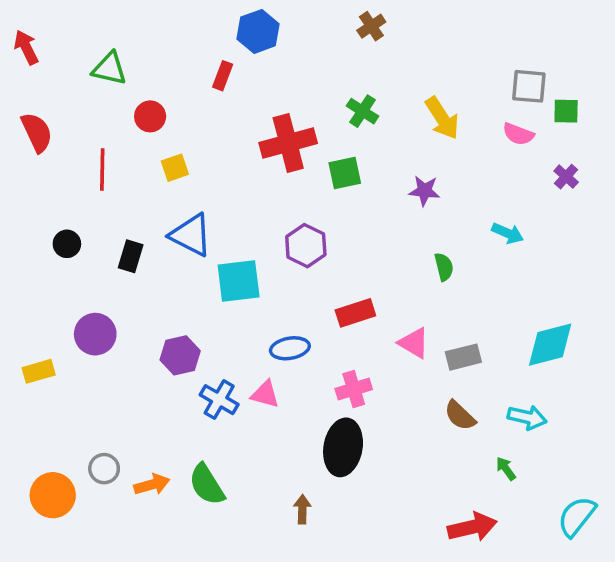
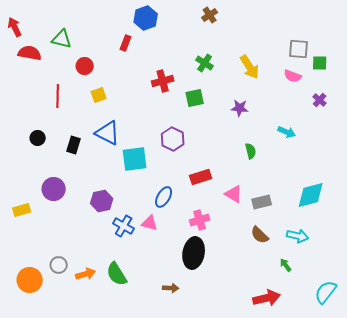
red semicircle: (37, 132) -> (30, 53), moved, turned -55
red cross: (288, 143) -> (163, 81), size x0.7
blue ellipse: (290, 348) -> (164, 197), turned -50
brown arrow: (302, 509) -> (171, 288), turned 91

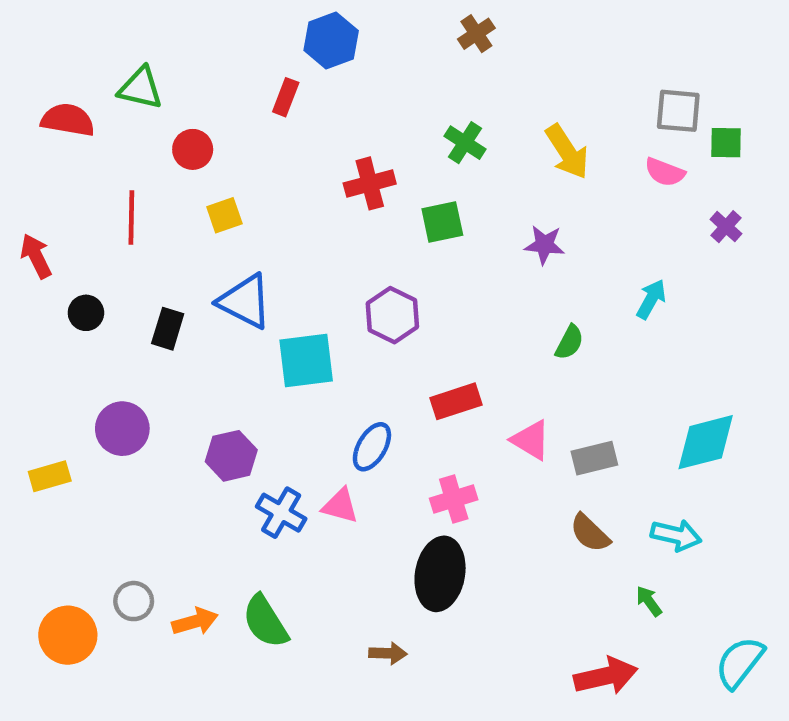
red arrow: (15, 27) -> (36, 256), moved
cyan arrow: (287, 132) -> (651, 299), turned -84
green semicircle: (251, 151) -> (569, 342), turned 42

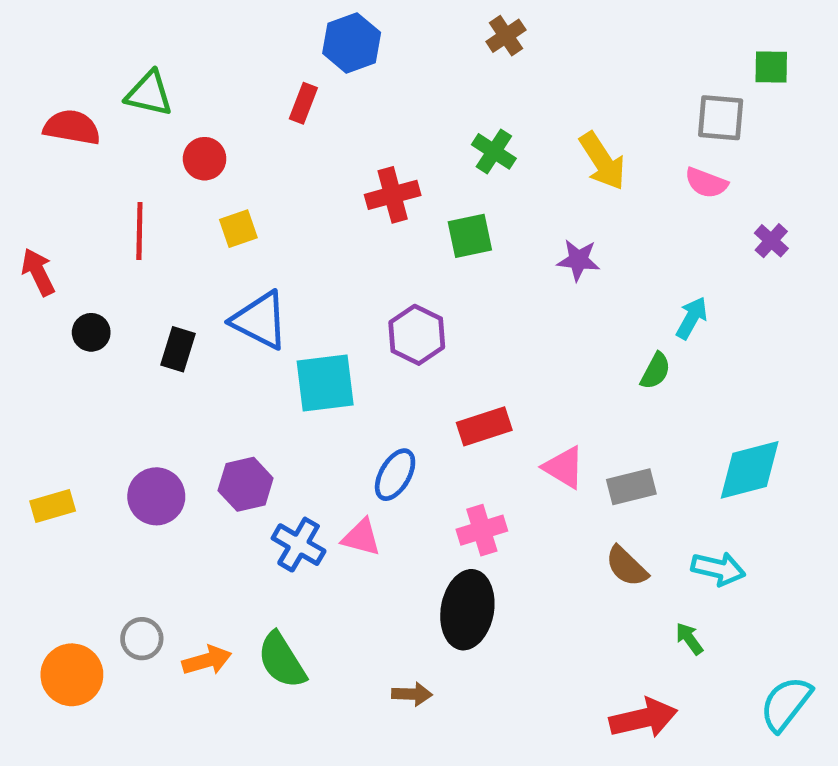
green square: (726, 143) -> (771, 67), moved
green semicircle: (569, 342) -> (656, 371), moved
purple circle: (122, 429) -> (156, 496), moved

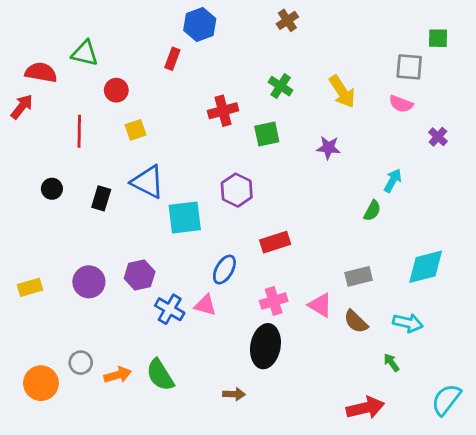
red arrow: (38, 272) -> (22, 107), moved, turned 64
pink triangle: (564, 467) -> (320, 305), moved

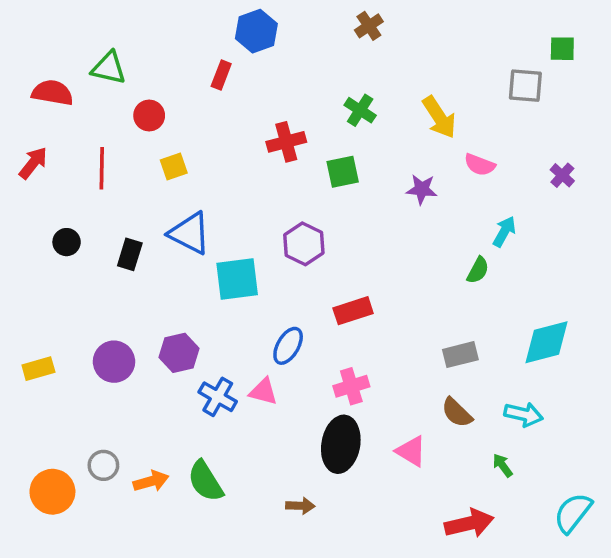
pink semicircle: (401, 104) -> (480, 165), moved
red arrow: (22, 107) -> (33, 163), moved
pink triangle: (320, 305) -> (411, 451), moved

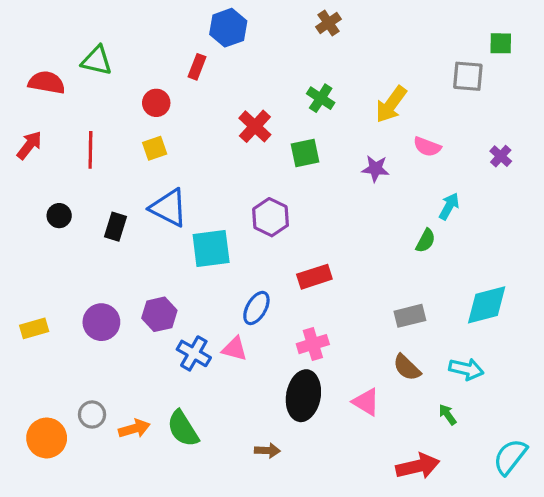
red circle: (149, 115) -> (156, 103), moved
yellow arrow: (439, 117) -> (391, 104), turned 69
red cross: (286, 142) -> (255, 126), turned -32

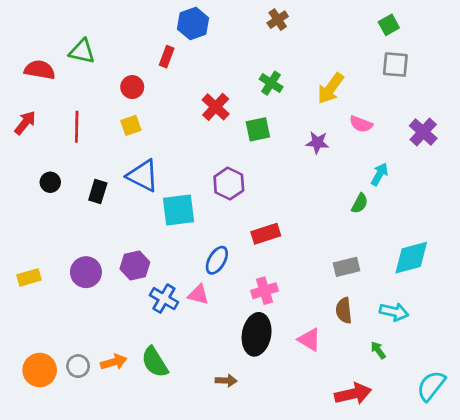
green square: (501, 43) -> (389, 25), moved, turned -30
purple cross: (501, 156) -> (423, 132), size x1.5
brown semicircle: (407, 368) -> (344, 311), turned 40
gray circle: (92, 414) -> (78, 366), moved

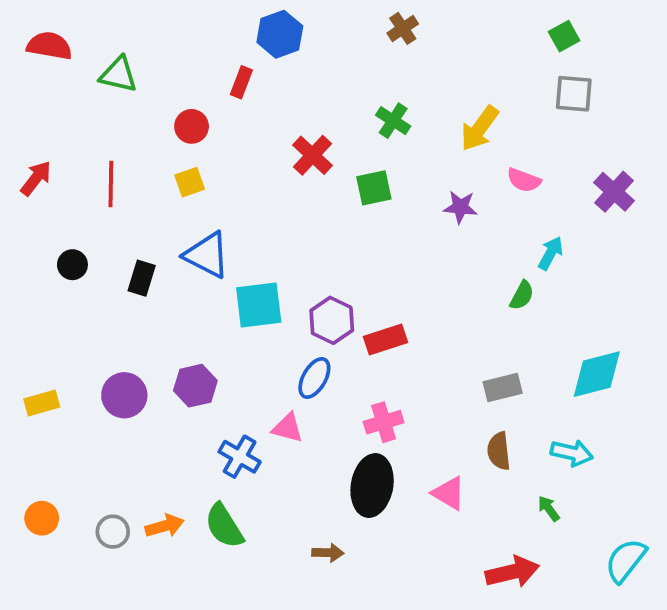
red semicircle: (40, 70) -> (49, 46), moved
purple hexagon: (229, 184) -> (332, 320), moved
blue cross: (164, 299) -> (240, 457), moved
orange circle: (40, 370) -> (42, 518), moved, size x0.7

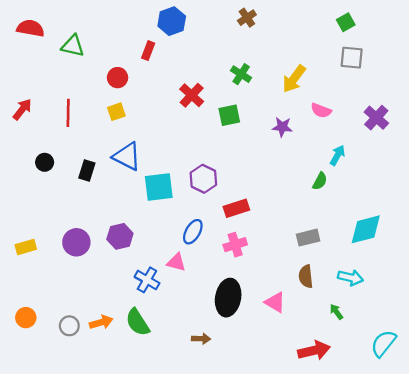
purple hexagon: (332, 320) -> (203, 179), moved
pink cross: (384, 422) -> (235, 245), moved

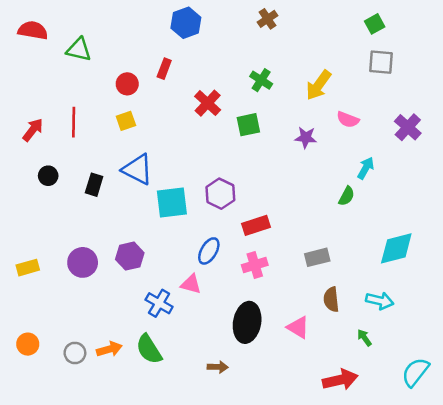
red rectangle: (148, 51) -> (164, 69), moved
red arrow: (22, 109) -> (33, 130), moved
gray rectangle: (308, 238) -> (317, 257), moved

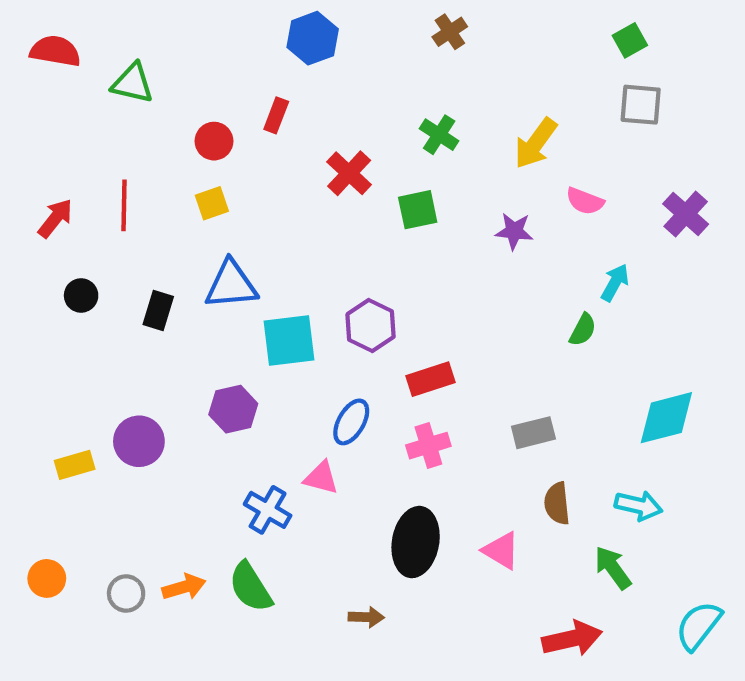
blue triangle: (137, 169) -> (231, 285), turned -32
purple hexagon: (130, 256) -> (233, 409), moved
yellow rectangle: (28, 268) -> (75, 465), moved
green arrow: (364, 338) -> (613, 568), size x1.5

